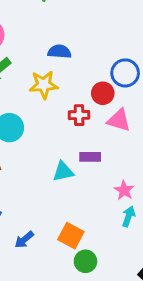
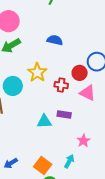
yellow star: (44, 85) -> (37, 72), moved, turned 30
cyan arrow: (128, 216) -> (69, 161), moved

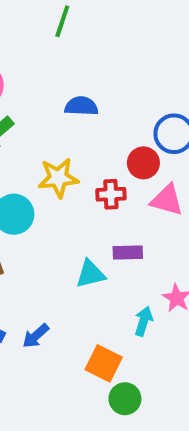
yellow star: (37, 72) -> (58, 178), turned -30
cyan arrow: (69, 161) -> (144, 321), moved
blue arrow: (11, 163) -> (36, 336), moved

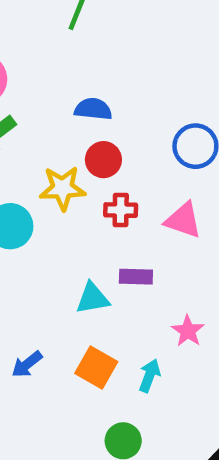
red circle: (143, 163) -> (103, 160), moved
cyan arrow: (144, 321) -> (150, 376), moved
orange square: (104, 363) -> (96, 367), moved

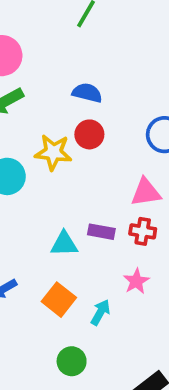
red cross: (121, 210) -> (143, 231), moved
pink triangle: (183, 220) -> (146, 192), turned -36

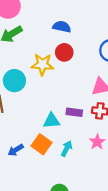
orange square: (59, 300) -> (42, 144), moved
cyan arrow: (100, 312) -> (67, 149), moved

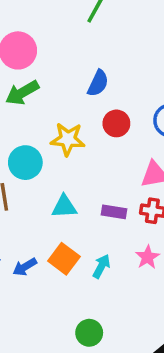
blue semicircle: (62, 27) -> (98, 83), turned 102
red circle: (64, 52) -> (116, 123), moved
cyan triangle: (52, 121) -> (64, 207), moved

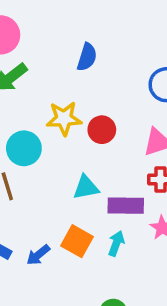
red circle: (116, 123) -> (102, 130), moved
cyan triangle: (64, 207) -> (86, 187), moved
purple rectangle: (114, 212) -> (126, 206), moved, size x1.4

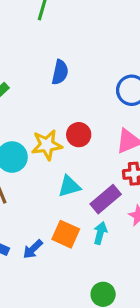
yellow star: (64, 118) -> (47, 145), moved
purple rectangle: (126, 206) -> (106, 199), turned -36

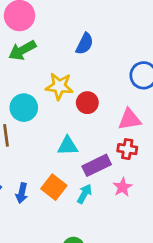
yellow star: (47, 145) -> (59, 86), moved
blue arrow: (33, 249) -> (22, 193), turned -48

